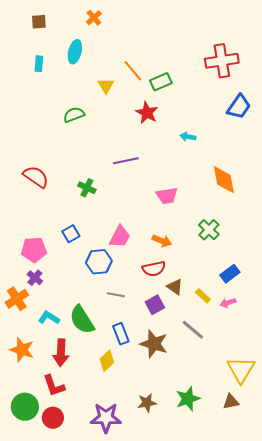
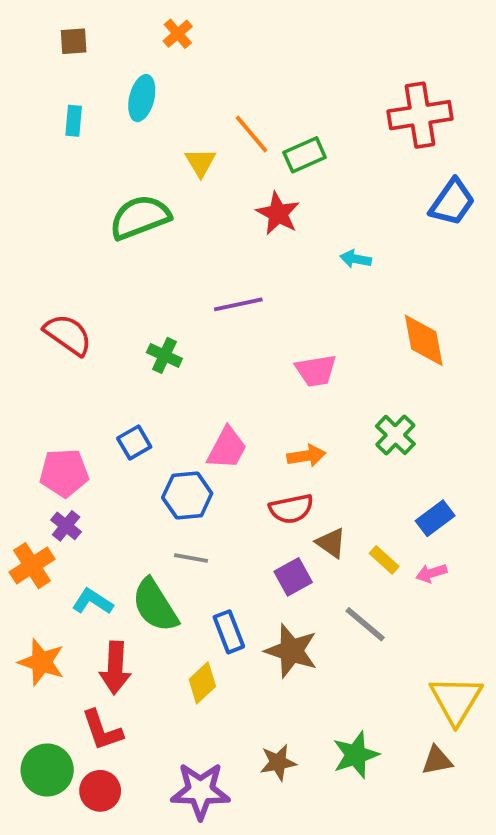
green semicircle: (74, 115) -> (140, 217), size x1.5
orange arrow: (162, 241) -> (306, 456), turned -30
gray line: (116, 295) -> (191, 558), moved

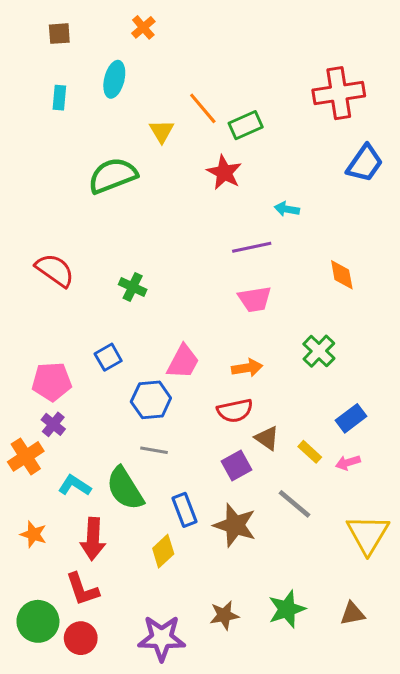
purple line: (238, 304) -> (252, 247), moved
orange diamond: (424, 340) -> (342, 275), size x0.7
orange star: (41, 662) -> (33, 534), size x0.7
yellow triangle: (456, 700) -> (368, 534), moved

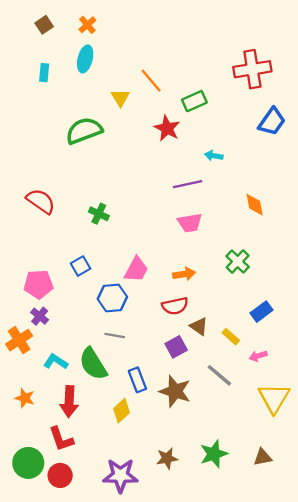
orange cross: (143, 27) -> (87, 25), moved
brown square: (59, 34) -> (44, 25), turned -30
green rectangle: (246, 125) -> (194, 101), moved
pink arrow: (348, 463) -> (258, 356), moved

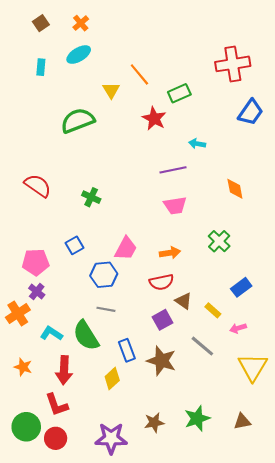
cyan ellipse: (85, 59) -> (79, 55), turned 45

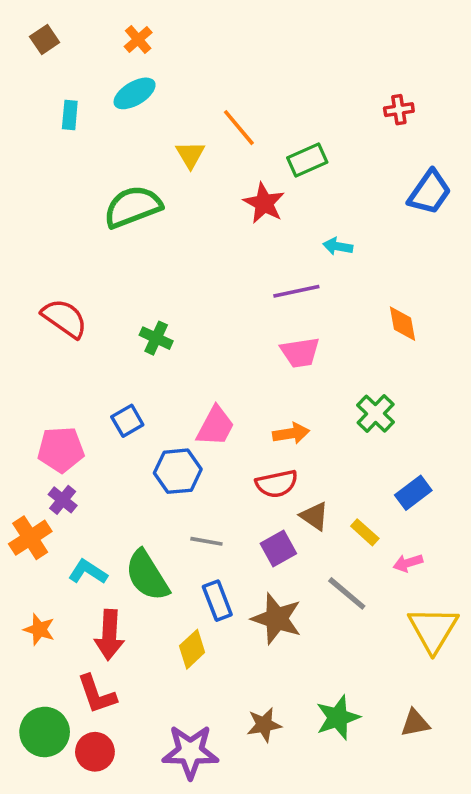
brown square: (41, 23) -> (45, 39), moved
red cross: (233, 64) -> (399, 110), size x0.5
gray line: (106, 309) -> (206, 541), moved

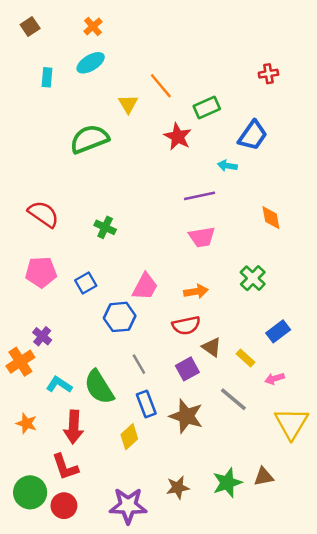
blue trapezoid: (430, 192) -> (253, 135), moved
pink pentagon: (61, 450) -> (41, 272), moved
gray line: (206, 541) -> (139, 364), turned 50
brown triangle: (415, 723) -> (264, 477), moved

